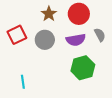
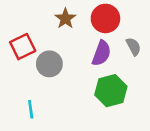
gray circle: (45, 40) -> (49, 64), moved
purple semicircle: (76, 40) -> (101, 53), turned -60

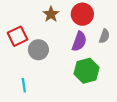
gray semicircle: (134, 47) -> (104, 36), turned 48

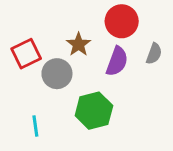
brown star: (51, 14) -> (79, 44), moved
green hexagon: (87, 71) -> (94, 111), moved

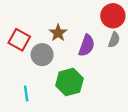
red circle: (122, 21) -> (113, 16), moved
red square: (26, 54) -> (19, 40), turned -35

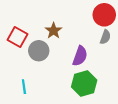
purple semicircle: (87, 45) -> (80, 56), moved
green hexagon: (69, 82) -> (84, 83), moved

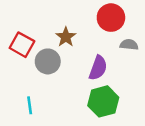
red circle: (104, 15) -> (111, 18), moved
gray semicircle: (105, 37) -> (129, 45), turned -104

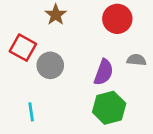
brown star: (66, 37) -> (56, 15), moved
gray semicircle: (129, 45) -> (136, 60), moved

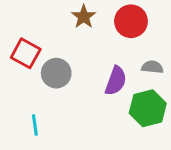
brown star: (56, 15) -> (84, 17), moved
green hexagon: (109, 108) -> (148, 108), moved

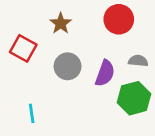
brown star: (84, 17) -> (61, 23), moved
gray circle: (56, 73) -> (68, 66), moved

